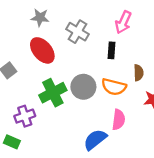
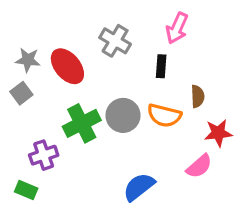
gray star: (40, 18) -> (28, 60), moved
pink semicircle: (119, 120) -> (199, 166), moved, turned 42

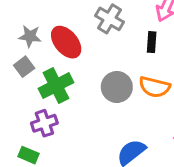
green cross: (82, 123) -> (56, 86), moved

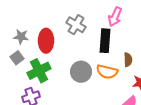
red ellipse: (66, 42) -> (46, 41), turned 40
black rectangle: (152, 42) -> (105, 41), size x1.6

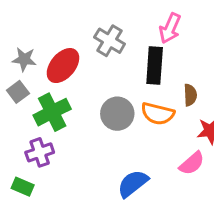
red ellipse: (46, 41) -> (63, 66), turned 40

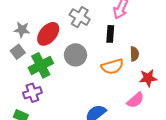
black rectangle: (155, 66) -> (110, 34), size x0.7
gray circle: (117, 114) -> (76, 55), moved
orange semicircle: (158, 114) -> (112, 66), turned -30

